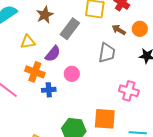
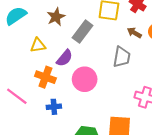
pink circle: (72, 74) -> (85, 79), size x1.5
blue cross: (49, 90) -> (54, 107), moved

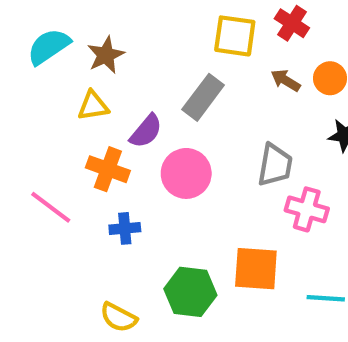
brown star: (56, 17) -> (106, 55), moved
gray rectangle: (82, 32) -> (203, 97), moved
gray trapezoid: (122, 57) -> (275, 165), moved

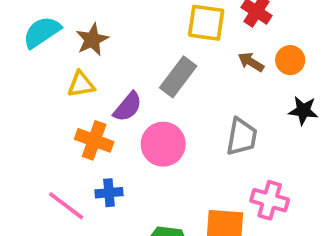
pink line: (51, 207) -> (66, 206), moved
pink cross: (307, 209) -> (270, 200), moved

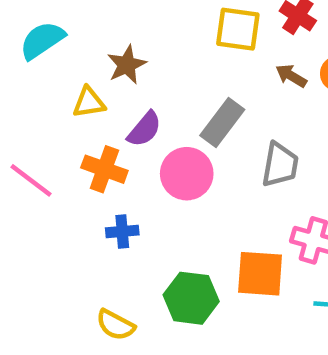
brown star: (92, 40) -> (127, 65), moved
gray rectangle: (178, 77) -> (222, 123), moved
pink line: (66, 206) -> (31, 180), moved

